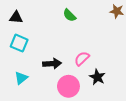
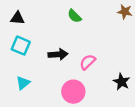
black arrow: (52, 64) -> (58, 54), moved
black star: (97, 77) -> (122, 82), moved

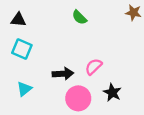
black arrow: (58, 54) -> (63, 74), moved
black star: (122, 82) -> (112, 92), moved

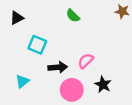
black triangle: (18, 20) -> (17, 18), turned -32
cyan square: (22, 49) -> (37, 45), moved

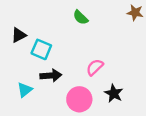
black triangle: (17, 18) -> (19, 35), moved
black arrow: (58, 67) -> (51, 76), moved

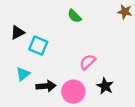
black arrow: (51, 76) -> (46, 86), moved
cyan triangle: (25, 90) -> (23, 74), moved

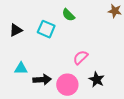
cyan square: (38, 46) -> (46, 29), moved
cyan triangle: (23, 74) -> (21, 68), turned 40

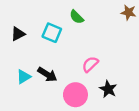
cyan triangle: (21, 68) -> (24, 77), turned -32
black arrow: (42, 80) -> (47, 74), moved, turned 36

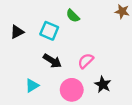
black arrow: (47, 74) -> (52, 61), moved
cyan triangle: (24, 77) -> (32, 86), moved

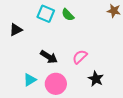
cyan square: (49, 31) -> (46, 14), moved
pink circle: (72, 90) -> (56, 84), moved

